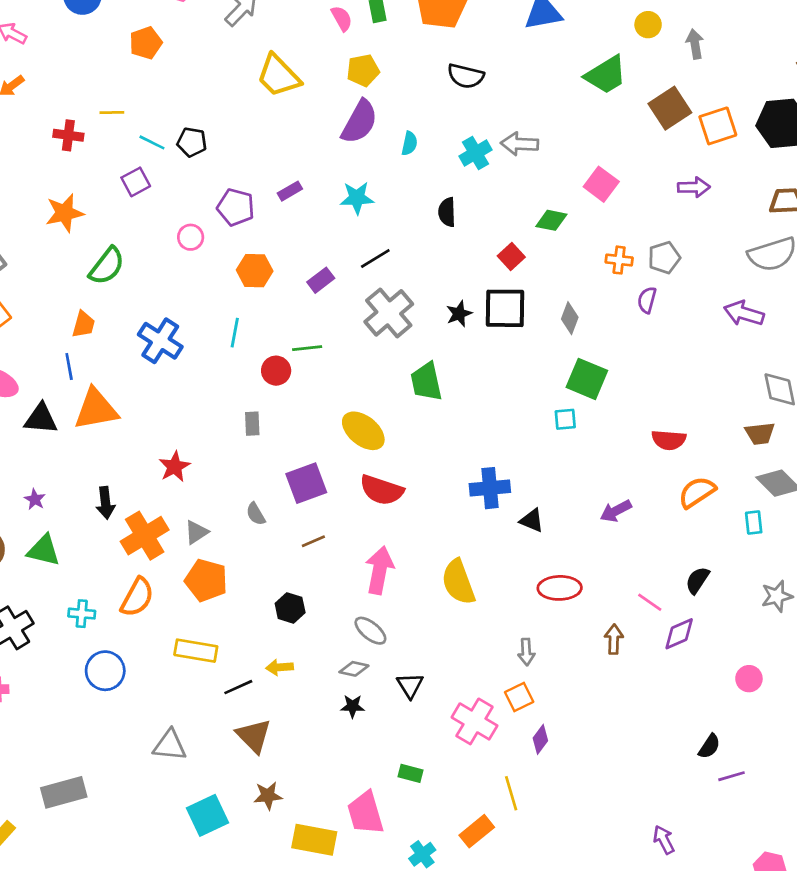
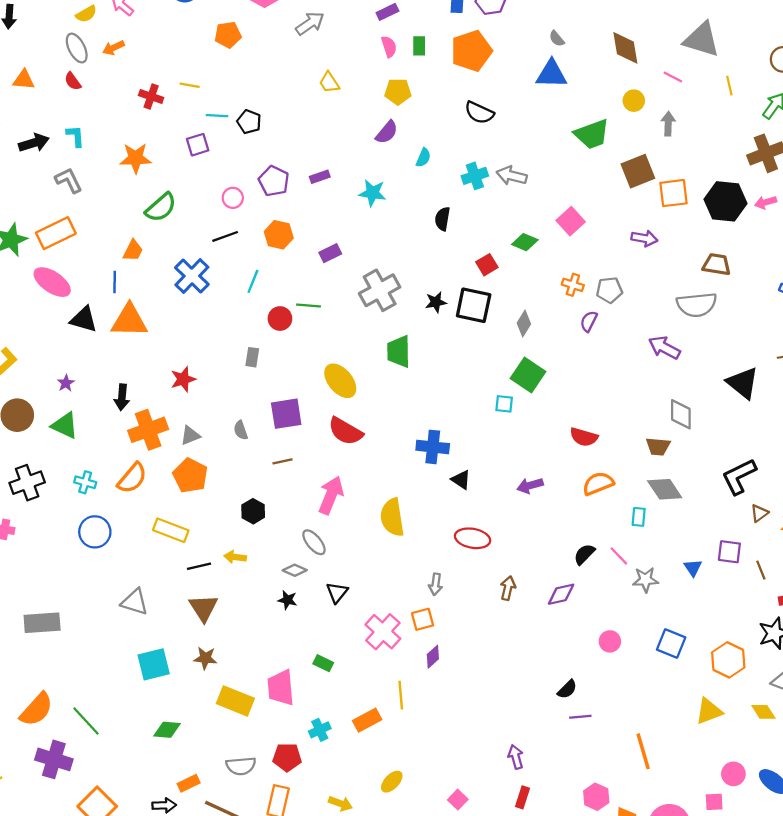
yellow trapezoid: (278, 76) -> (329, 82), size x0.6
purple semicircle: (359, 122) -> (387, 132), size x0.7
cyan line: (152, 142) -> (217, 116), turned -35
black line: (375, 258) -> (225, 236), moved
pink line: (650, 602) -> (619, 556), moved

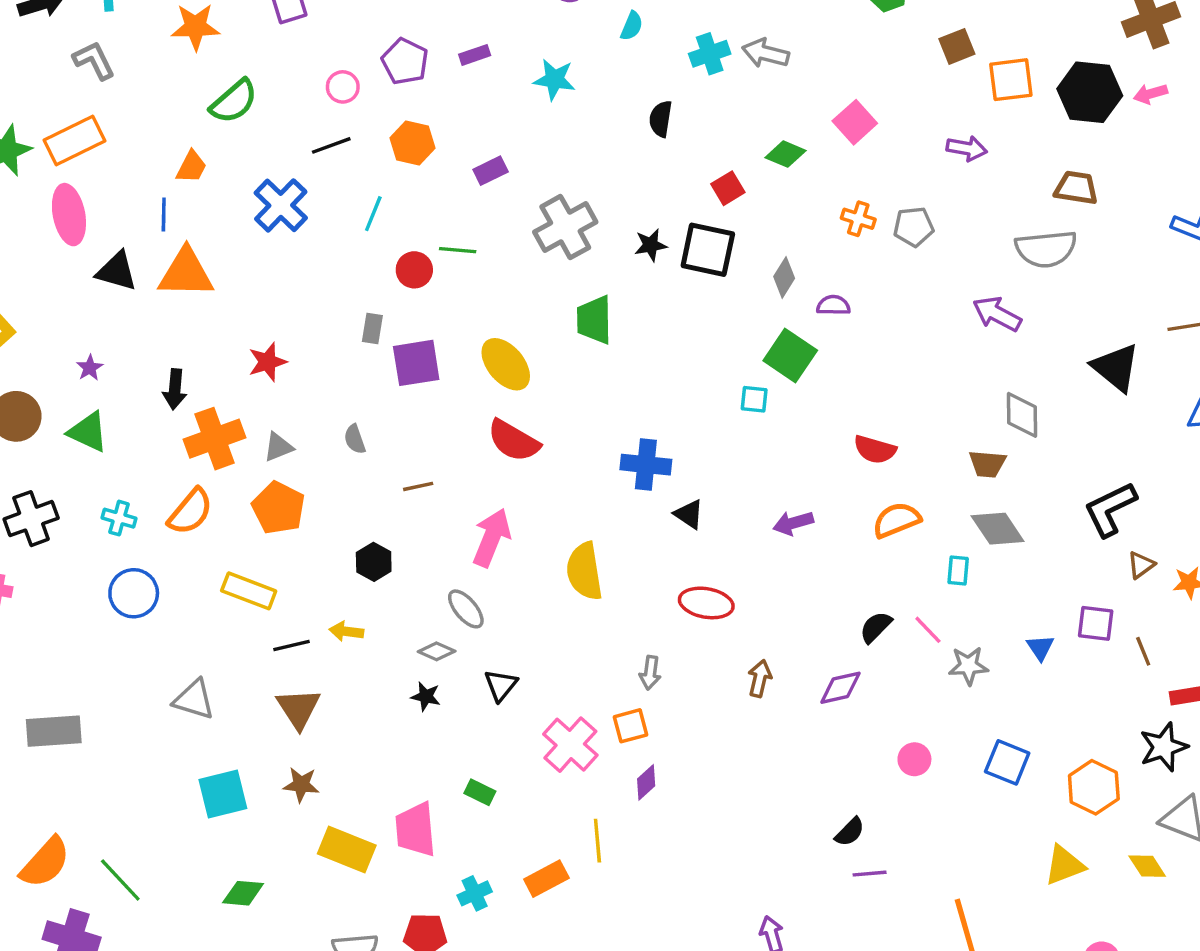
brown square: (638, 171) -> (957, 46), size x0.7
pink ellipse: (52, 282) -> (69, 215), turned 45
purple semicircle: (589, 321) -> (833, 305), moved, turned 65
purple square: (286, 414) -> (416, 363), moved

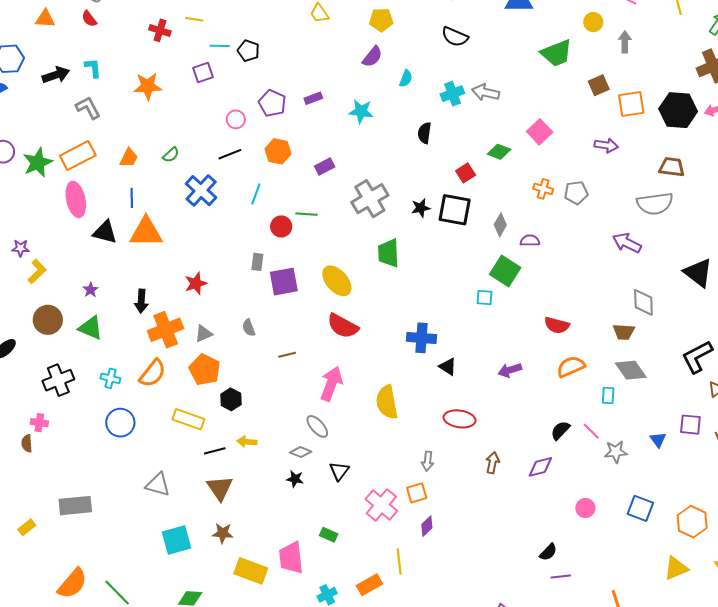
green semicircle: (234, 101) -> (171, 155), moved, size x0.6
orange trapezoid: (191, 167) -> (129, 158), moved
black hexagon: (374, 562) -> (231, 399), moved

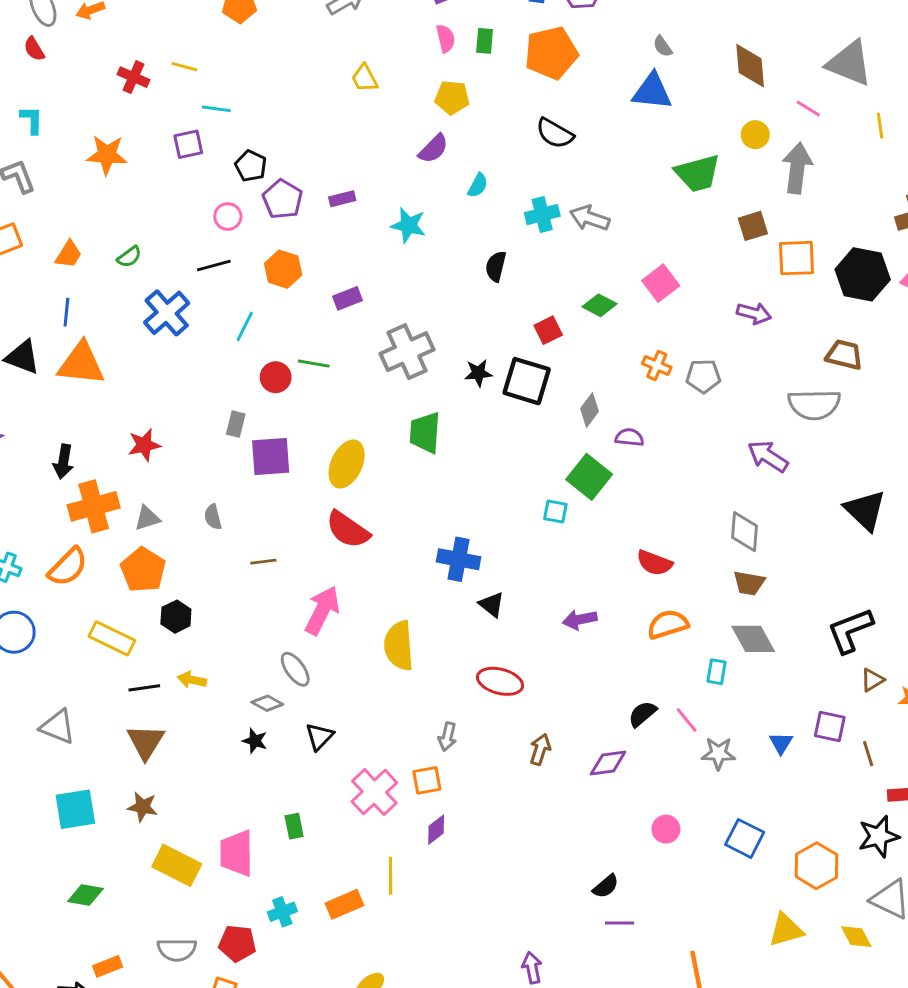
gray arrow: (625, 42) -> (797, 168), size x1.6
black pentagon: (248, 51) -> (251, 166), moved
yellow ellipse: (337, 281) -> (347, 464), turned 60
gray diamond: (643, 302) -> (744, 532), moved
green rectangle: (329, 535) -> (294, 826), turned 48

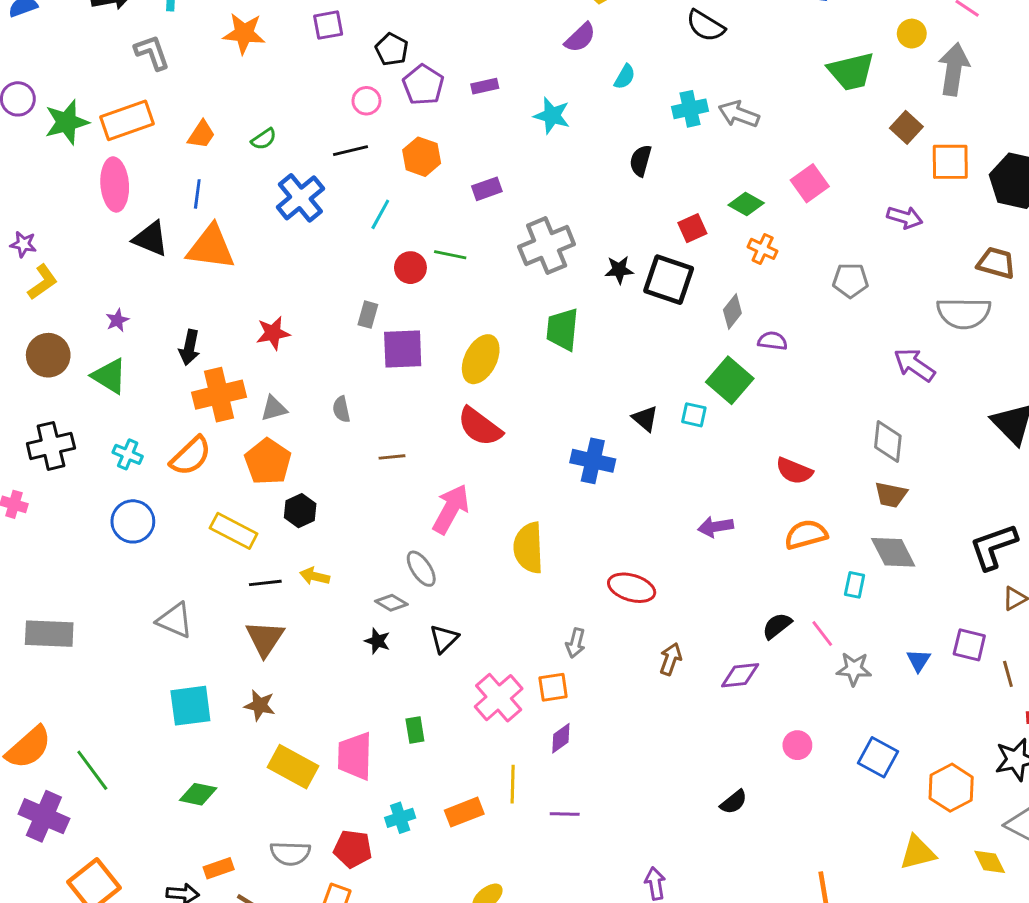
brown square: (753, 226) -> (906, 127), turned -32
orange cross: (657, 365) -> (763, 249), moved
black triangle: (492, 605) -> (645, 419), moved
purple line: (620, 923) -> (565, 814), moved

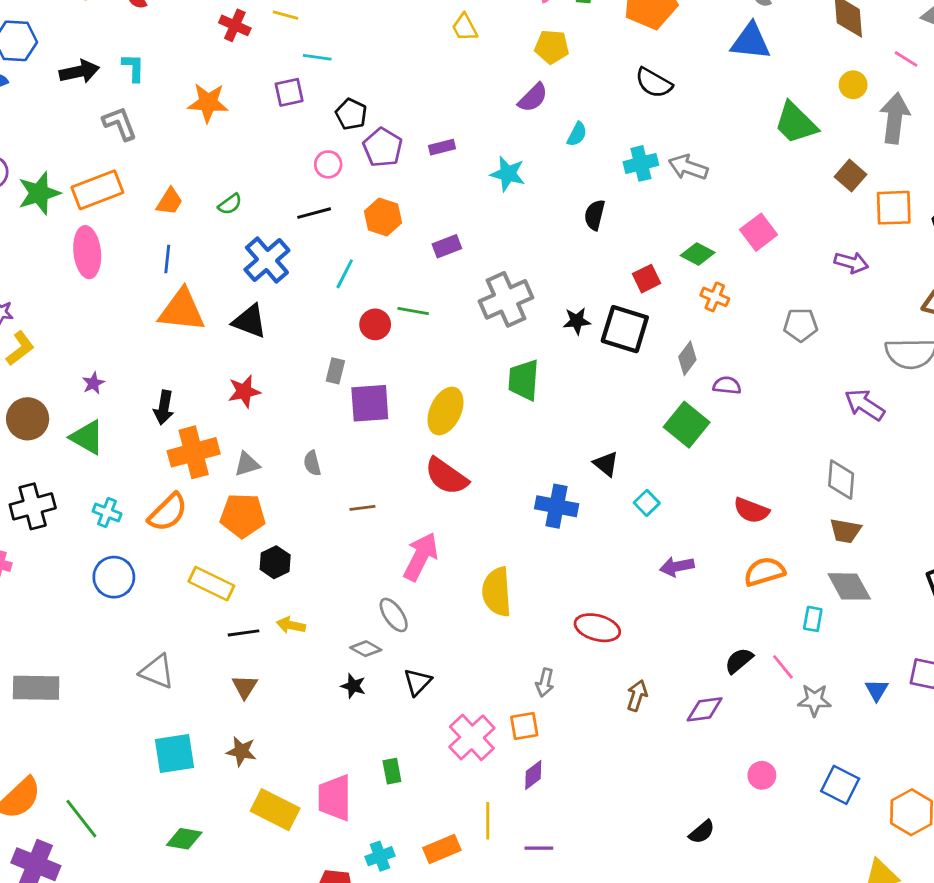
green trapezoid: (851, 71) -> (796, 123), turned 60
black triangle: (151, 239) -> (250, 321), moved
cyan square: (694, 415) -> (647, 503), moved, turned 35
orange pentagon: (268, 462) -> (243, 516), turned -30
brown triangle: (265, 639) -> (245, 687), size x0.7

